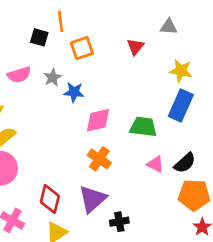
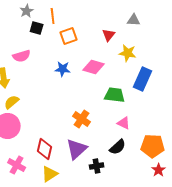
yellow star: (181, 71) -> (128, 53), moved
gray star: (53, 77) -> (27, 11), moved
pink diamond: (98, 120) -> (94, 67), moved, turned 30
black semicircle: (185, 163) -> (118, 147), moved

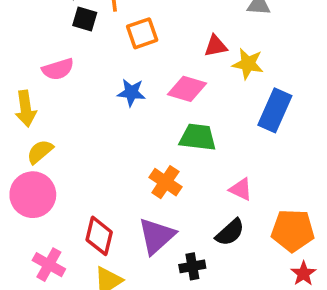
red triangle: (109, 35) -> (216, 46), moved, turned 40
green trapezoid: (115, 95) -> (198, 137), moved

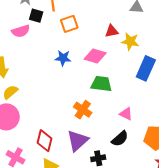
pink semicircle: (58, 69) -> (21, 31), moved

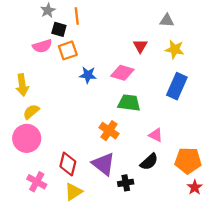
orange square: (69, 24) -> (68, 50), moved
red triangle: (112, 31) -> (140, 46), turned -48
yellow star: (130, 41) -> (175, 49), moved
purple triangle: (78, 141) -> (103, 164), turned -40

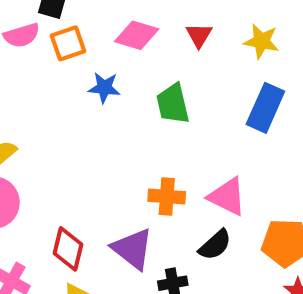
pink diamond: (122, 73) -> (137, 35), moved
green trapezoid: (129, 103) -> (173, 104), moved, turned -110
orange cross: (109, 131) -> (167, 196), moved, turned -30
pink triangle: (156, 135) -> (227, 196), size x1.5

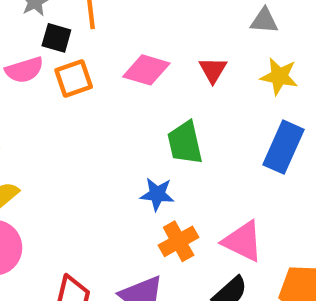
blue star: (104, 88) -> (157, 194), moved
orange cross: (167, 196) -> (179, 241), turned -33

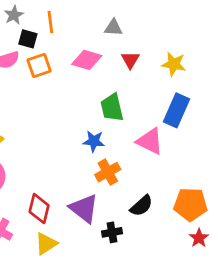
gray triangle: (264, 21) -> (113, 28), moved
pink triangle: (243, 241) -> (150, 141), moved

